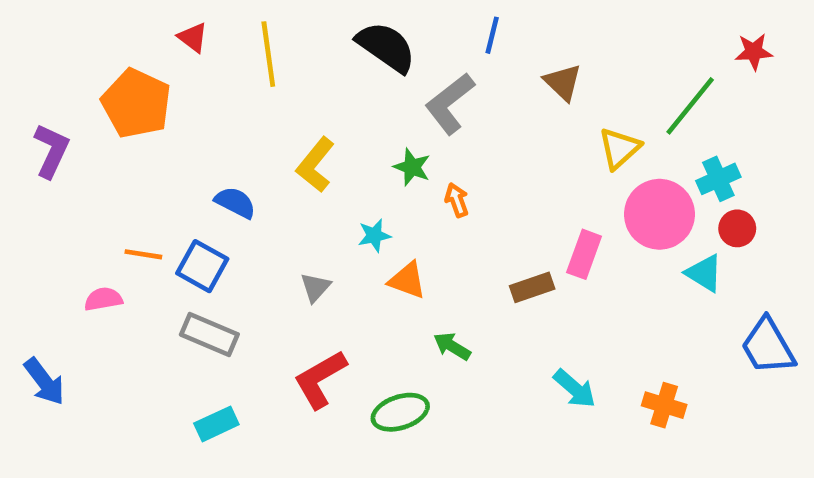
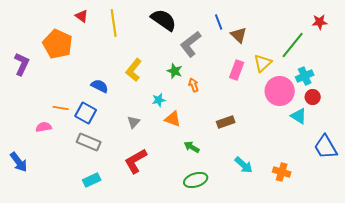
blue line: (492, 35) -> (219, 22), moved, turned -35
pink rectangle: (584, 254) -> (237, 70), moved
green ellipse: (400, 412) -> (196, 180), moved

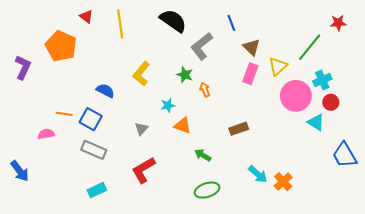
brown triangle: (239, 35) -> (251, 47), moved
orange cross: (282, 172) -> (283, 182), moved, turned 30

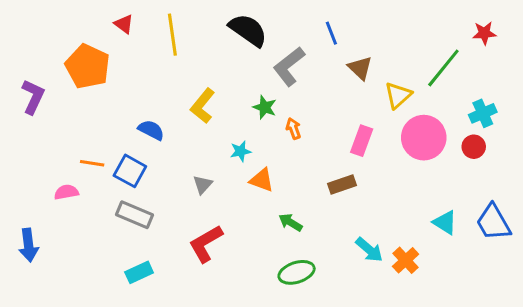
pink rectangle: (250, 74) -> (362, 141), moved
cyan cross: (322, 80) -> (483, 113), moved
cyan triangle: (316, 122) -> (445, 222), moved
blue arrow: (20, 171) -> (28, 245), turned 30

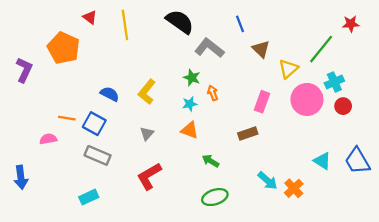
gray L-shape: (289, 66) -> (209, 48), turned 76
yellow L-shape: (203, 106) -> (147, 92), moved
cyan cross: (483, 113) -> (334, 82), moved
cyan star: (240, 151) -> (190, 104), moved
cyan rectangle: (139, 272) -> (89, 197), moved

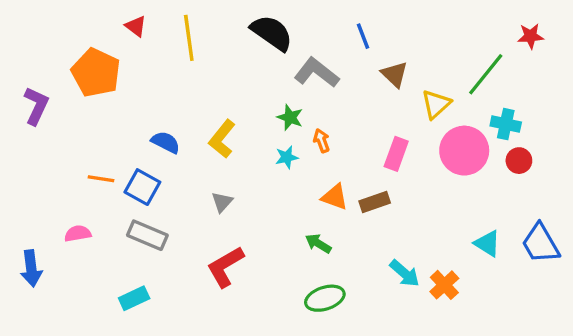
cyan cross: (334, 82) -> (506, 124), turned 36
orange triangle: (190, 130) -> (335, 197), moved
pink semicircle: (48, 139) -> (78, 234), moved

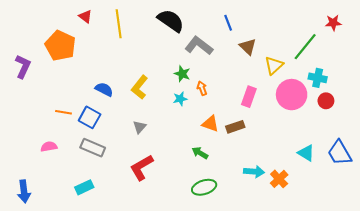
blue arrow: (31, 268) -> (24, 191), moved
cyan arrow: (404, 273) -> (254, 172), turned -36

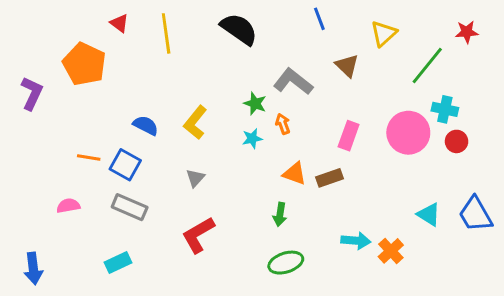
blue line: (228, 23) -> (319, 19), moved
gray L-shape: (199, 46) -> (293, 82), moved
yellow triangle: (274, 65) -> (384, 33), moved
green arrow: (200, 153) -> (280, 214), turned -112

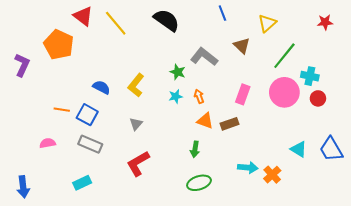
red triangle: (119, 23) -> (83, 16), size x1.5
yellow line: (166, 33) -> (116, 23), turned -32
green line: (427, 66) -> (284, 56), moved
orange arrow: (283, 124) -> (199, 96), moved

